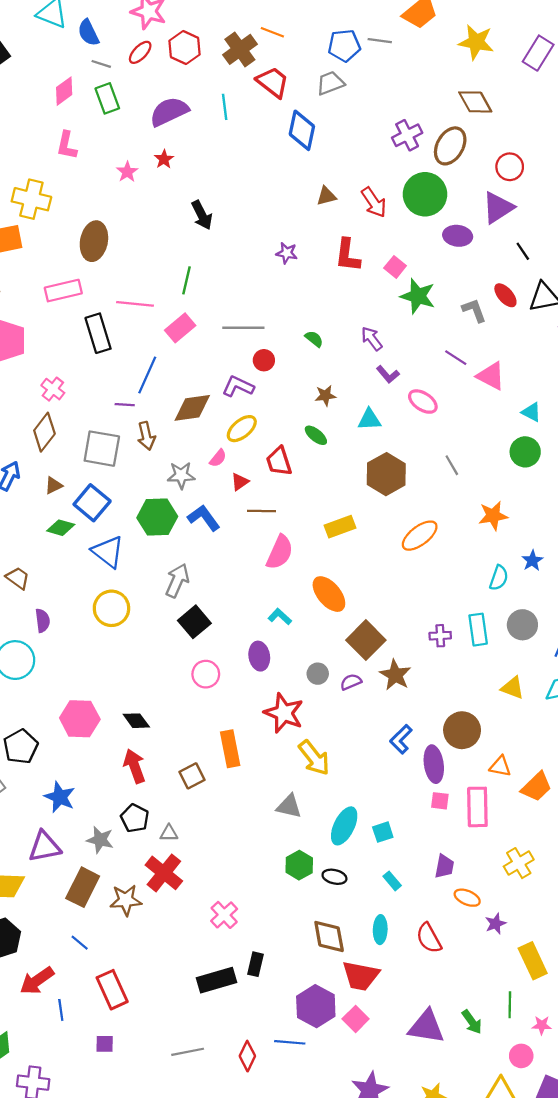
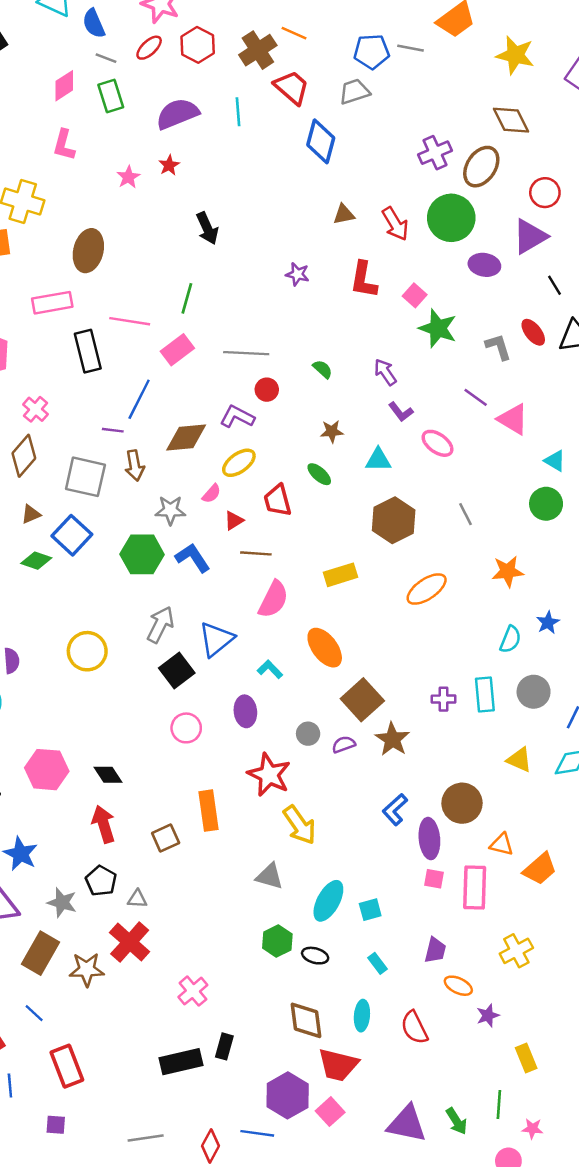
blue triangle: (108, 552) -> (216, 639), moved, turned 40
yellow rectangle: (533, 961) -> (526, 1058), size x0.7

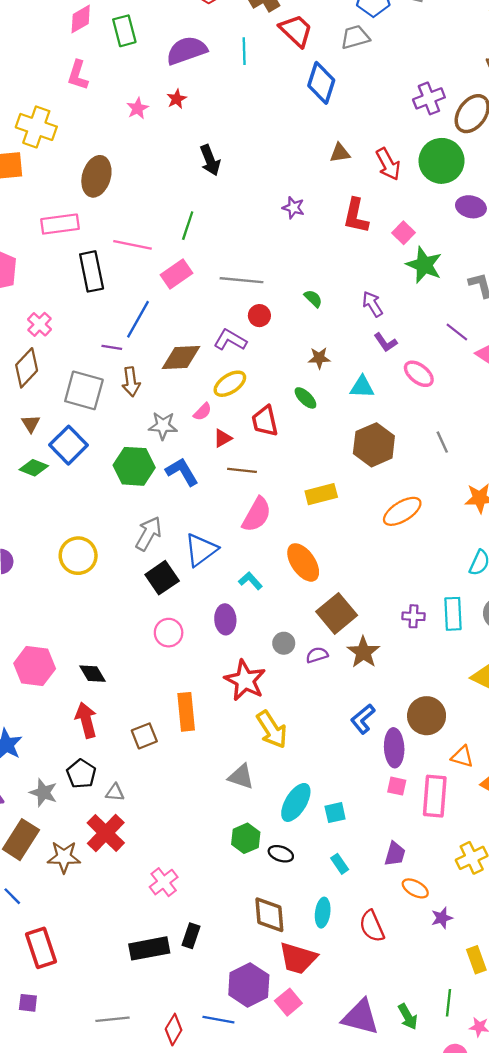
brown triangle: (31, 514) -> (31, 424), turned -42

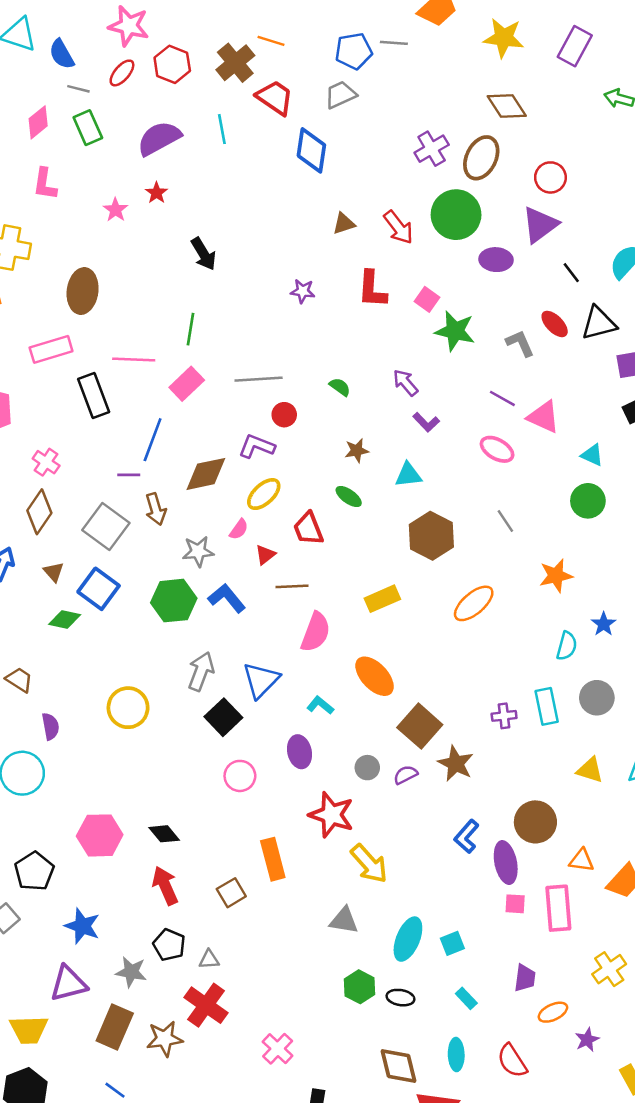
pink ellipse: (419, 374) -> (497, 449), moved
gray square: (84, 390) -> (106, 527), turned 30
orange ellipse: (415, 888) -> (553, 1012), turned -45

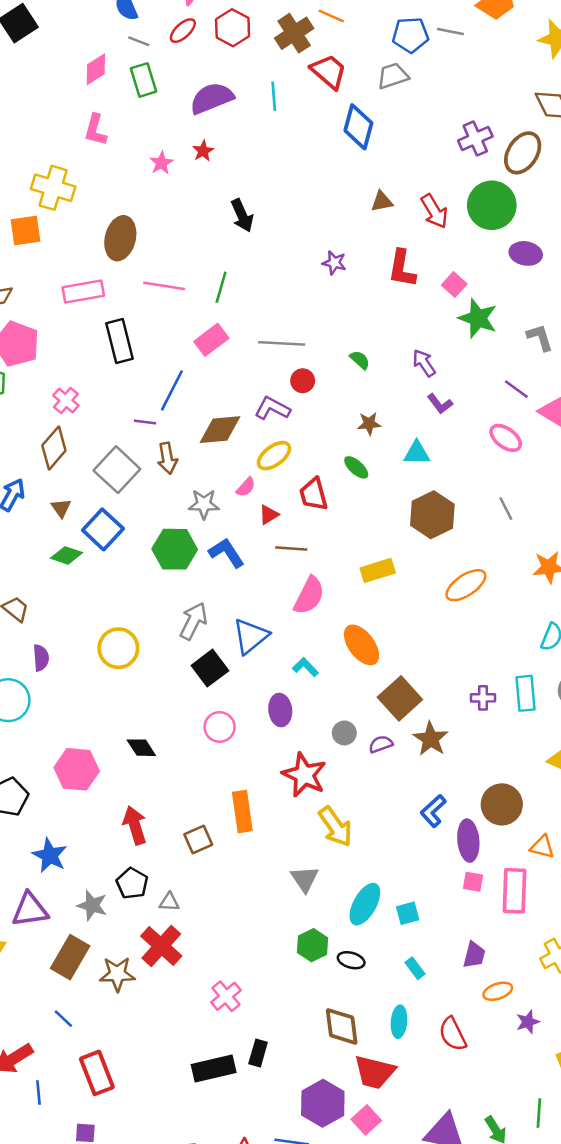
pink line: (134, 360) -> (164, 286), moved
black diamond: (164, 834) -> (141, 748), moved
gray triangle: (344, 920) -> (305, 879), turned 40

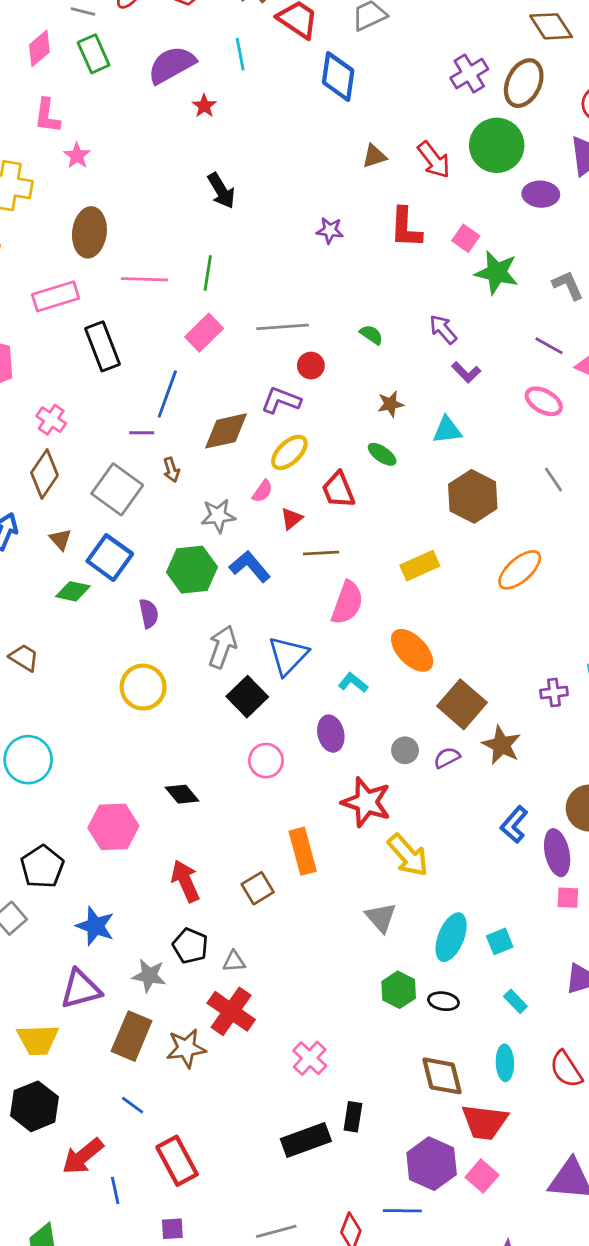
red star: (203, 151) -> (204, 106), moved
pink star: (161, 163) -> (77, 156), moved
brown arrow: (167, 458) -> (171, 470), size x0.7
purple semicircle: (41, 658) -> (149, 613), moved

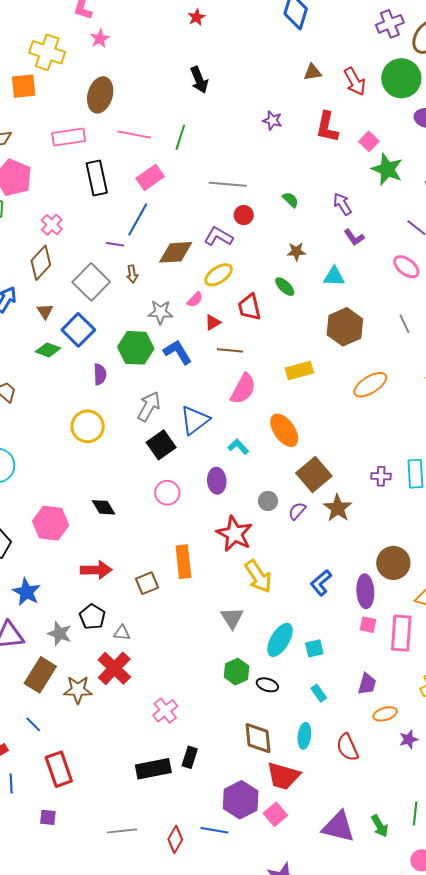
pink rectangle: (204, 333) -> (150, 177), moved
purple semicircle: (447, 758) -> (297, 511), turned -30
blue L-shape: (514, 825) -> (321, 583), moved
red arrow: (185, 881) -> (96, 570), turned 104

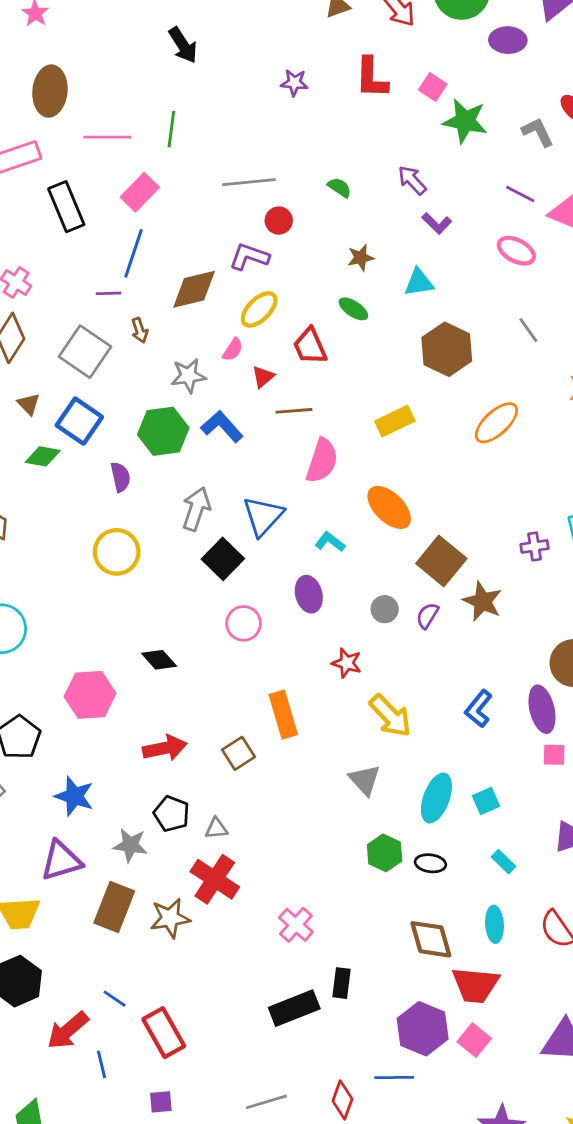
red star: (234, 534) -> (347, 663), size x0.6
blue line: (33, 724) -> (115, 999), moved

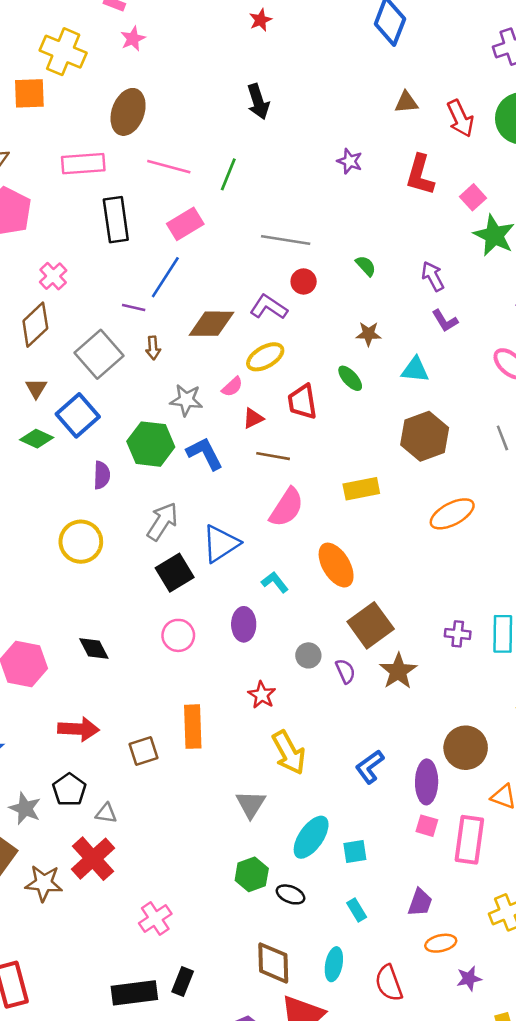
purple semicircle: (427, 616) -> (345, 671), turned 110

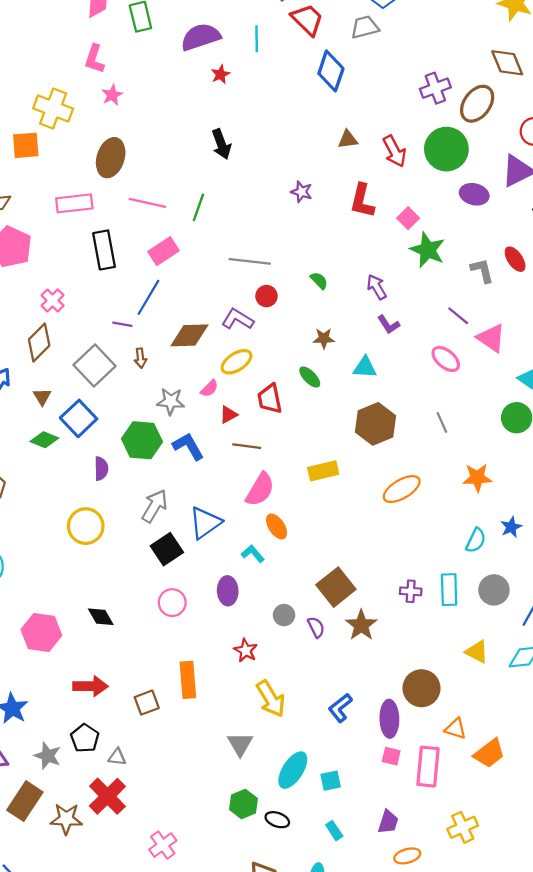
orange ellipse: (336, 565) -> (277, 526), moved, size x0.7

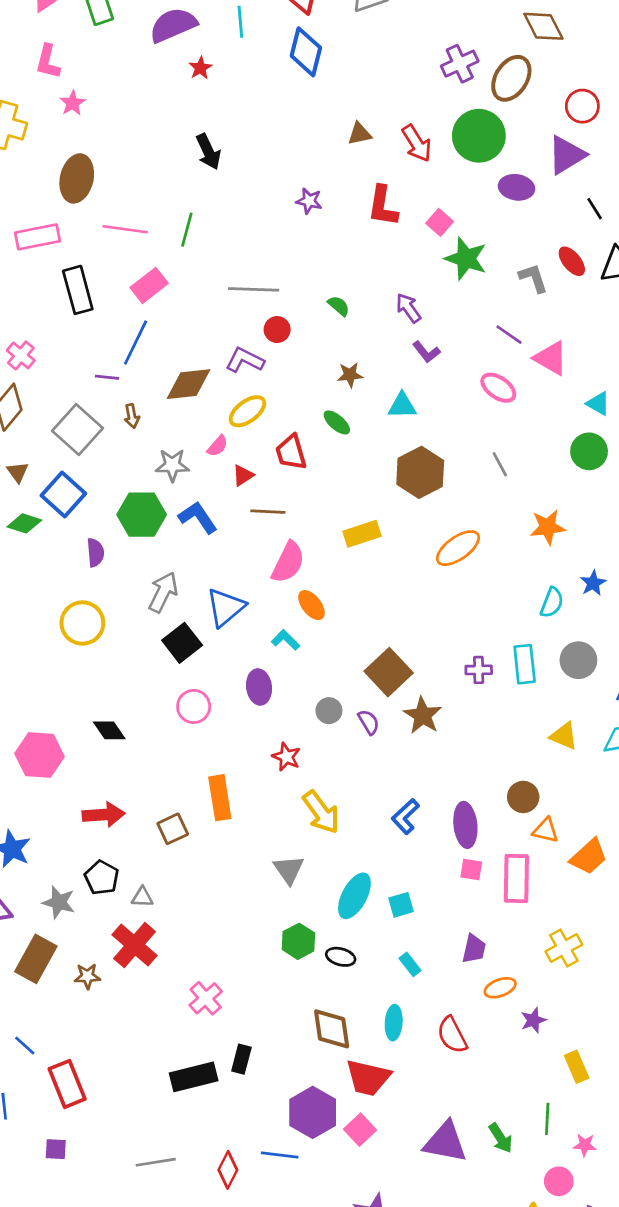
blue diamond: (331, 71) -> (306, 52), moved
brown circle: (421, 688) -> (523, 797), moved, size x0.7
brown star: (66, 819) -> (87, 976), size x0.7

